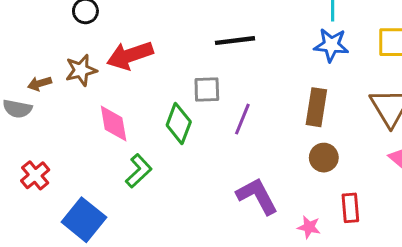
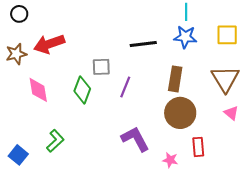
black line: (235, 41) -> (143, 44), moved
brown circle: (324, 158) -> (180, 113), size x1.6
green L-shape: (139, 171) -> (55, 141), moved
blue square: (84, 220) -> (18, 155), size x0.7

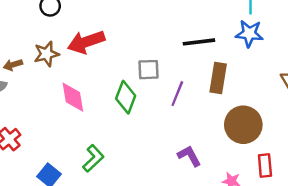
brown rectangle: (175, 79) -> (218, 78), moved
purple L-shape: (135, 139) -> (189, 156), size x0.7

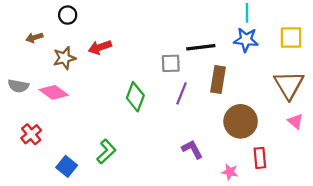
red arrow: (86, 42) -> (100, 47), size x0.7
brown arrow: (13, 65) -> (34, 38), moved
gray square: (149, 70) -> (171, 63), moved
pink diamond: (73, 97) -> (54, 92), moved, turned -44

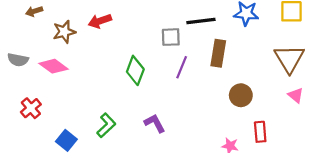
brown circle: (241, 121) -> (241, 95), size x0.7
purple L-shape: (192, 149) -> (155, 123), moved

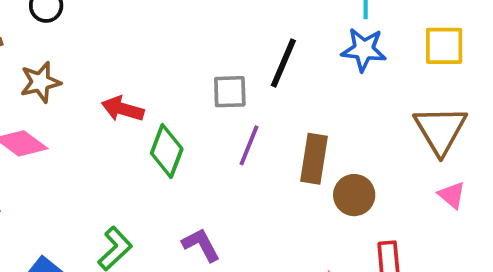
red arrow: (100, 21) -> (123, 109), moved, turned 35
black line: (201, 21) -> (283, 63), turned -60
brown rectangle: (218, 53) -> (314, 159), moved

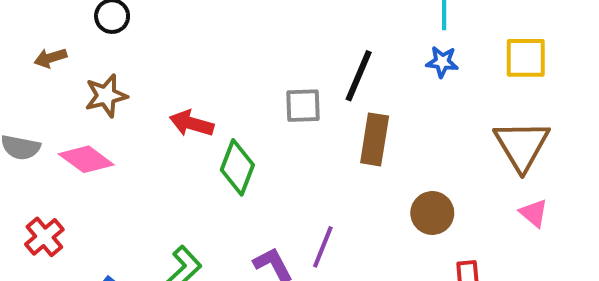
blue star: (364, 50) -> (442, 62), size x0.7
purple line: (249, 145) -> (323, 247), moved
brown rectangle: (314, 159) -> (375, 139), moved

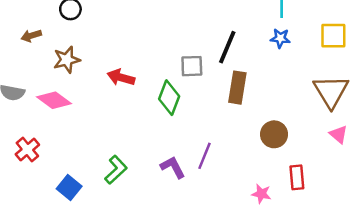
green diamond: (237, 167) -> (169, 98), moved

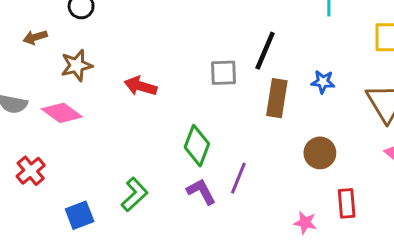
blue star: (280, 38) -> (323, 82), moved
green diamond: (169, 98) -> (197, 146), moved
blue square: (69, 187) -> (80, 215), turned 30

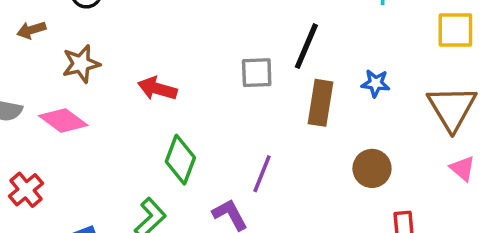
green diamond: (197, 146) -> (180, 160), moved
purple line: (238, 178) -> (262, 174), moved

